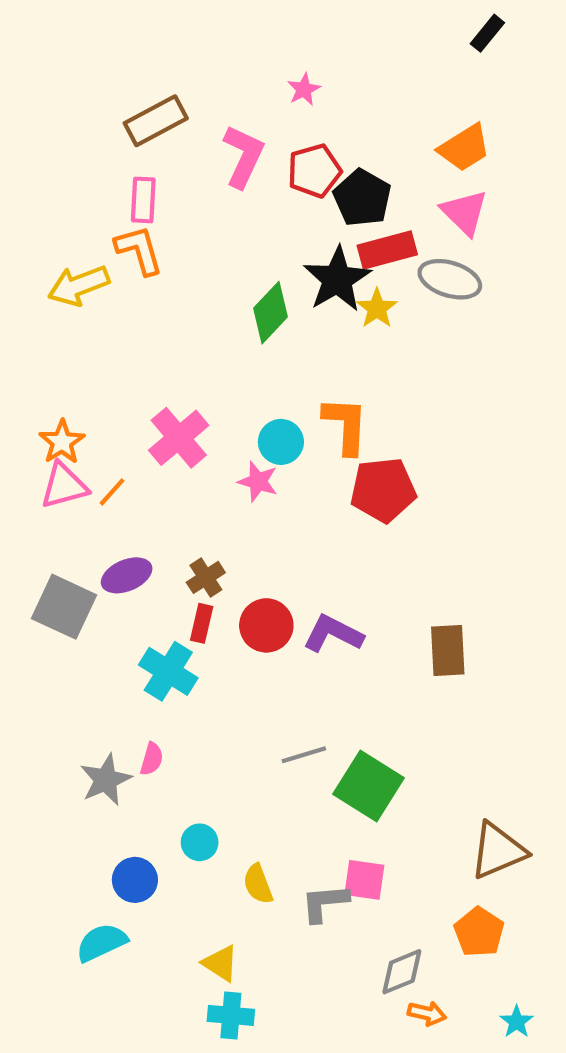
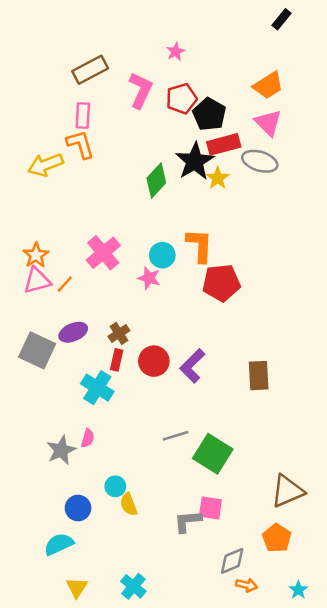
purple L-shape: (333, 634) -> (192, 366), turned -72
yellow semicircle: (258, 884) -> (129, 504), moved
yellow triangle: (220, 963) -> (77, 587), moved, turned 30
cyan cross: (231, 1015) -> (133, 586), turned 35

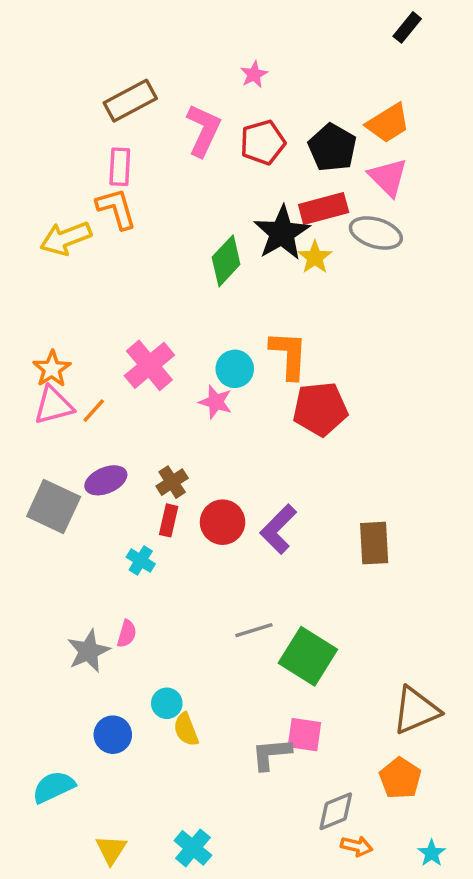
black pentagon: (209, 114) -> (332, 148), moved
cyan cross: (97, 388) -> (141, 560), size x0.6
cyan semicircle: (59, 544) -> (54, 787), moved

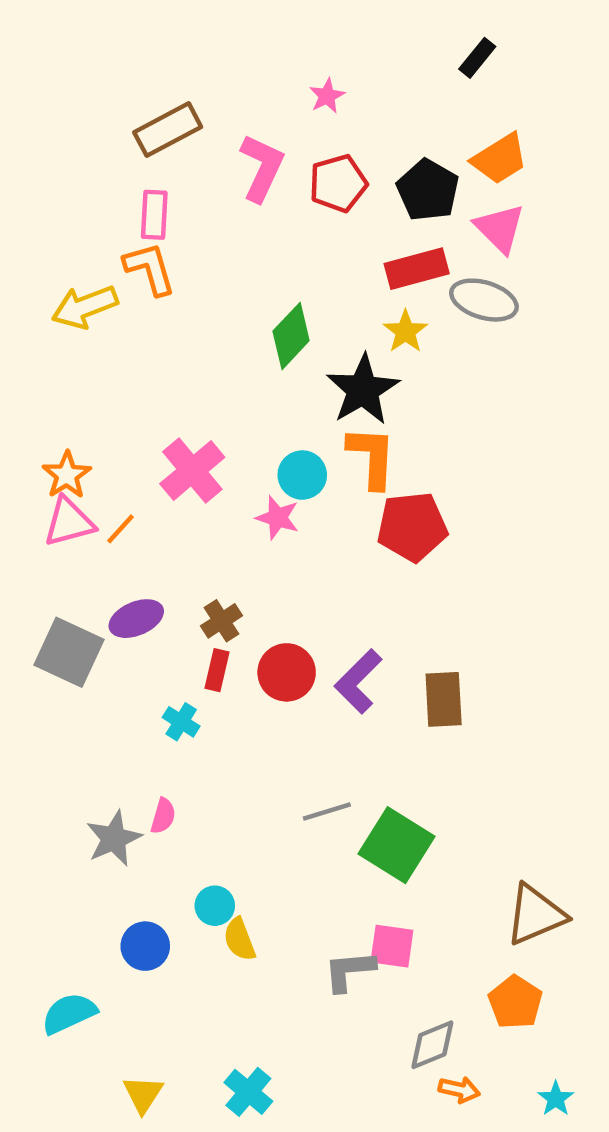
black rectangle: (407, 27) -> (477, 58), moved
black star: (282, 233) -> (363, 390), moved
brown rectangle: (374, 543) -> (444, 699), moved

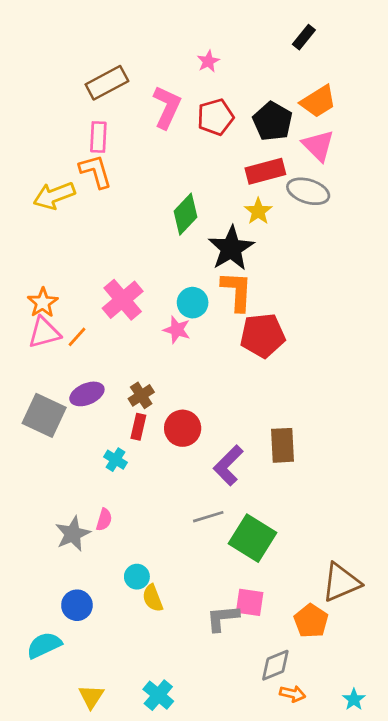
purple L-shape: (358, 681) -> (228, 465), moved
blue circle: (145, 946) -> (77, 605), moved
orange pentagon: (515, 1002) -> (311, 621), moved

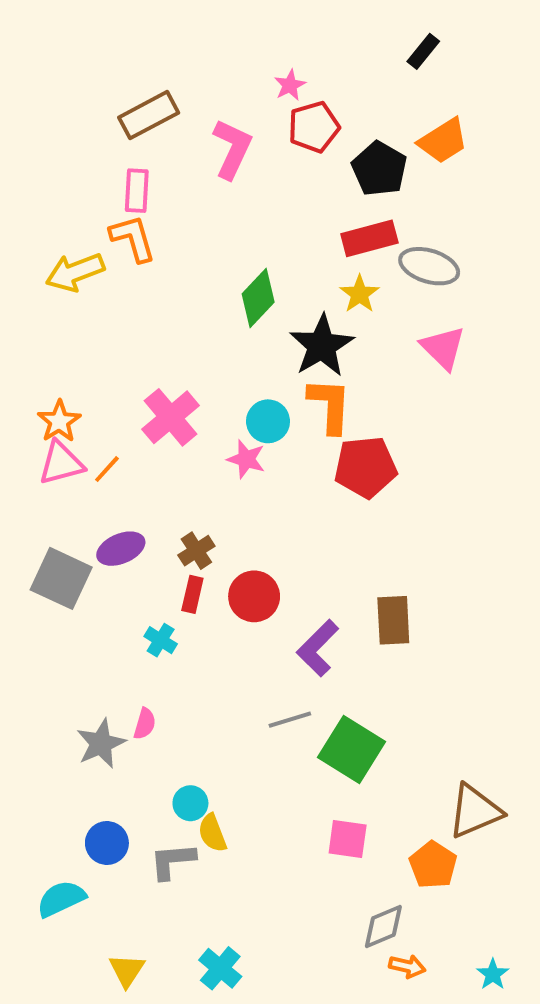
red pentagon: (215, 117) -> (314, 127), moved
pink triangle: (318, 146) -> (443, 348), moved
gray L-shape: (223, 618) -> (173, 861), moved

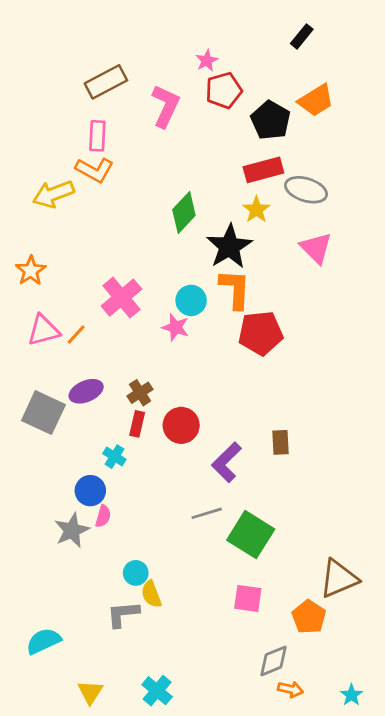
orange L-shape: (133, 238) -> (95, 170), turned 135
orange star: (59, 421) -> (31, 271), moved
brown rectangle: (393, 620) -> (280, 442), size x0.7
blue circle: (107, 843) -> (90, 491), moved

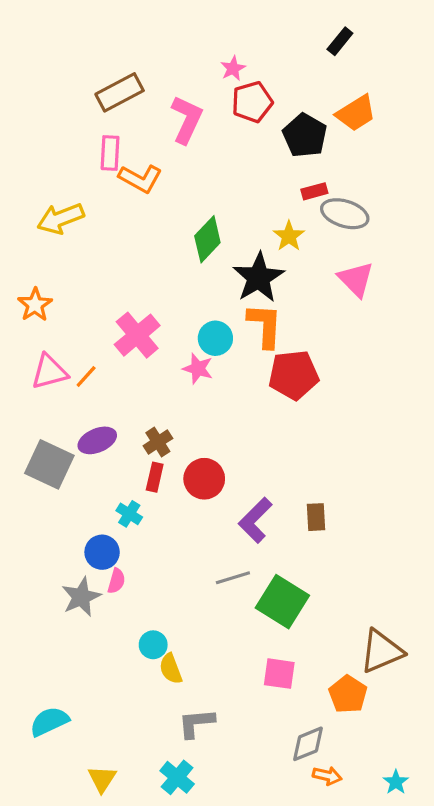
orange L-shape: (95, 170) -> (140, 179), moved
red rectangle: (263, 170) -> (314, 191), moved, size x0.6
brown rectangle: (280, 442) -> (316, 517), moved
gray L-shape: (123, 614) -> (196, 723), moved

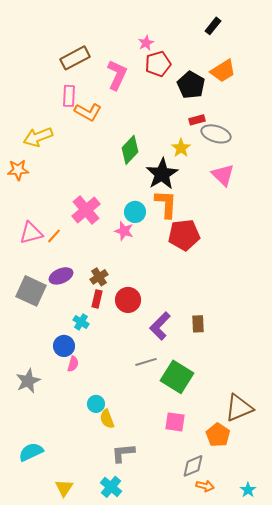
orange star: (35, 305) -> (18, 170), moved, turned 30
gray star: (81, 597) -> (28, 381), moved

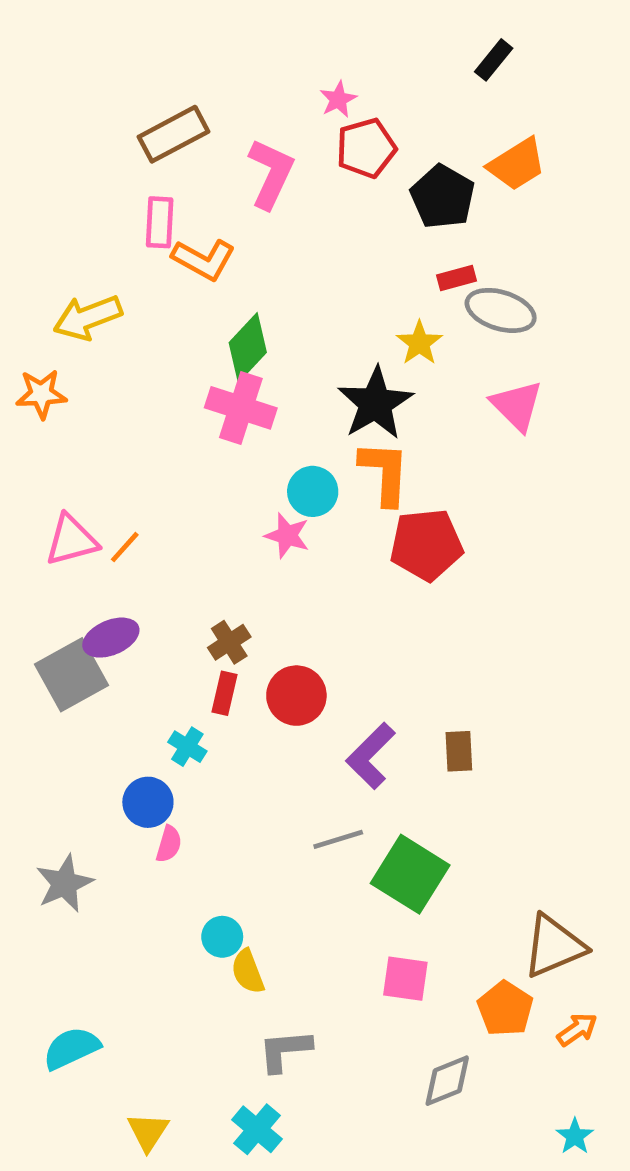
green diamond: (130, 150) -> (248, 348), moved
pink cross: (86, 210) -> (241, 408), moved, turned -32
purple ellipse: (61, 276) -> (111, 638), moved
gray square: (31, 291) -> (71, 675), turned 36
orange arrow: (205, 486) -> (577, 1030), moved, turned -48

